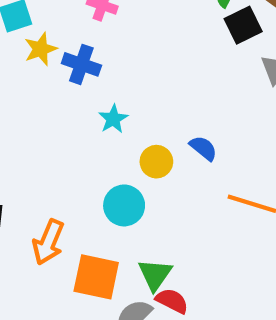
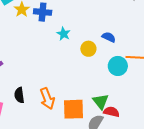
cyan circle: (124, 205) -> (118, 66), moved
orange arrow: (48, 242) -> (47, 98), turned -30

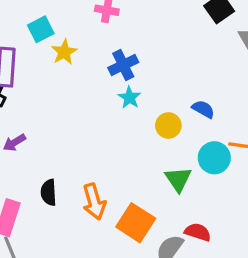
blue cross: (43, 12) -> (123, 65), moved, turned -36
green triangle: (101, 101) -> (178, 179), moved
orange square: (74, 109) -> (136, 223), turned 30

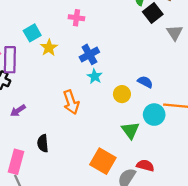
orange arrow: (94, 202) -> (71, 102), moved

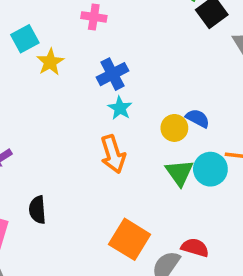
yellow circle: (122, 94) -> (174, 128), moved
orange arrow: (71, 102) -> (113, 154), moved
green triangle: (130, 130) -> (179, 173), moved

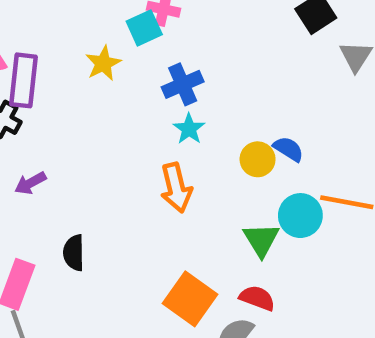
cyan square: (25, 39) -> (144, 28), moved
green triangle: (179, 173) -> (261, 240), moved
red semicircle: (195, 248) -> (257, 298), moved

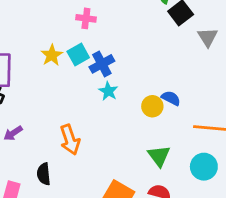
cyan square: (144, 28) -> (78, 54), moved
orange arrow: (176, 188) -> (70, 140), moved
cyan circle: (300, 216) -> (204, 167), moved

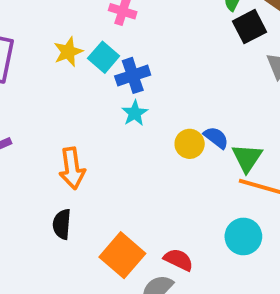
cyan square: (78, 54) -> (104, 57), turned -30
green triangle: (159, 156) -> (247, 158), moved
black semicircle: (44, 174) -> (62, 224), moved

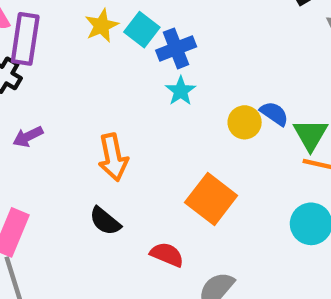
black semicircle: (62, 224) -> (105, 221), turned -52
orange square: (122, 255) -> (211, 199), moved
red semicircle: (178, 260) -> (167, 255), moved

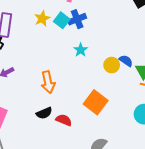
blue cross: (176, 48) -> (77, 19), moved
black semicircle: (105, 221) -> (44, 113), turned -63
red semicircle: (167, 255) -> (64, 120), moved

